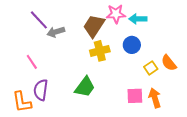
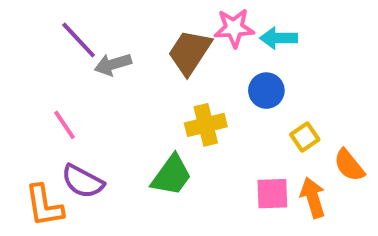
yellow cross: (100, 51) -> (206, 125), moved
orange semicircle: (169, 63) -> (349, 165), moved
purple semicircle: (41, 90) -> (83, 181), turned -70

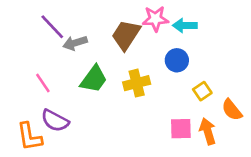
green trapezoid: (171, 175) -> (94, 79), moved

